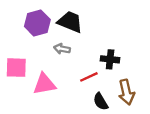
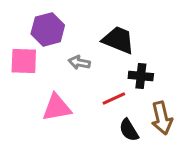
black trapezoid: (70, 22) -> (118, 40), moved
pink square: (16, 68) -> (24, 61), moved

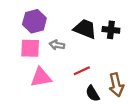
pink square: (24, 61) -> (30, 48), moved
black cross: (141, 76) -> (111, 30), moved

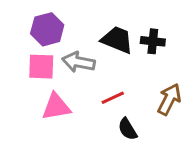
gray arrow: (57, 45) -> (78, 62), size x1.5
brown arrow: (116, 85) -> (169, 99), moved, turned -140

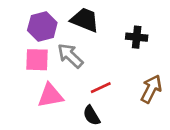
black trapezoid: (117, 40) -> (85, 20), moved
gray arrow: (78, 62) -> (70, 56), turned 32
black semicircle: (128, 129) -> (91, 115), moved

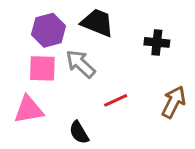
pink triangle: (50, 96) -> (29, 110), moved
black semicircle: (91, 115) -> (79, 132), moved

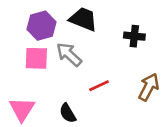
pink triangle: (29, 110) -> (22, 109), moved, turned -48

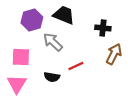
pink square: (36, 58) -> (21, 57), moved
brown arrow: (149, 87) -> (114, 54), moved
black semicircle: (68, 113) -> (52, 77), moved, turned -49

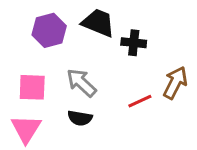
black cross: (103, 28) -> (134, 43), moved
gray arrow: (53, 42) -> (81, 83), moved
red line: (76, 66) -> (140, 101), moved

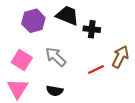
pink square: (32, 87) -> (22, 60), turned 30
black semicircle: (80, 118) -> (55, 91), moved

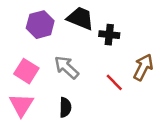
red line: (96, 70) -> (114, 82), turned 70
black semicircle: (55, 91) -> (65, 107), turned -98

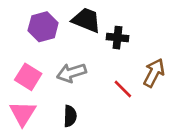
gray arrow: (67, 67) -> (71, 73), turned -60

